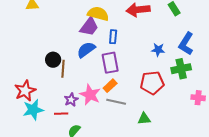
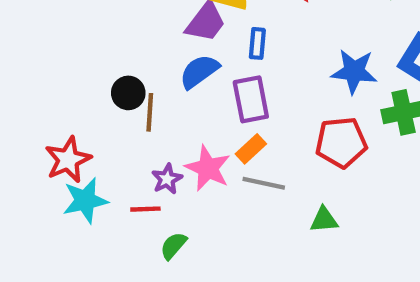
blue star: (158, 50) -> (354, 71), size x1.5

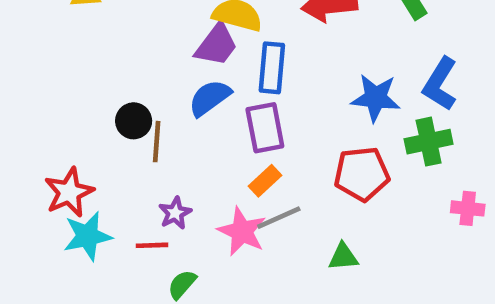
blue rectangle: (257, 43) -> (272, 68), size x1.5
pink star: (208, 168) -> (242, 231), moved
gray line: (264, 183) -> (279, 218), turned -36

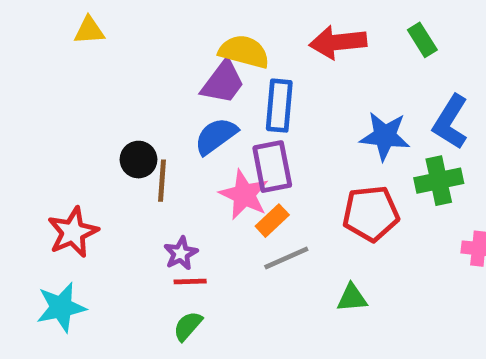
pink star: (242, 231) -> (244, 195), moved
cyan star: (88, 236) -> (61, 307), moved
red line: (152, 245) -> (190, 281), moved

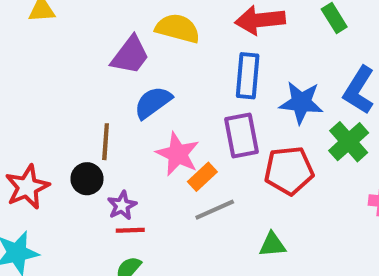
purple trapezoid: (223, 82) -> (130, 55), moved
blue rectangle: (279, 106) -> (248, 76), moved
black circle: (138, 160) -> (87, 179), moved
purple rectangle: (272, 167) -> (241, 135), moved
green cross: (439, 181) -> (349, 142), turned -30

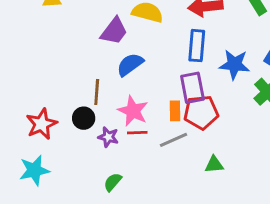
pink star: (178, 154) -> (133, 111), moved
red pentagon: (289, 170) -> (201, 112), moved
orange rectangle: (202, 177) -> (175, 111), moved, turned -48
purple star: (122, 206) -> (108, 137), turned -30
red line: (130, 230) -> (137, 133), moved

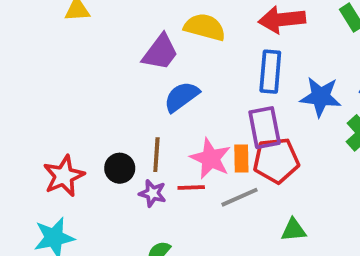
brown line: (97, 92) -> (156, 155), moved
pink star: (133, 111) -> (210, 159), moved

